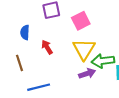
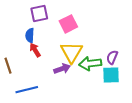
blue semicircle: (25, 32) -> (30, 35), moved
purple arrow: (87, 73) -> (62, 69), moved

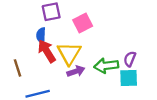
red arrow: (35, 50) -> (47, 51), size x1.5
yellow triangle: (71, 52) -> (69, 53), moved

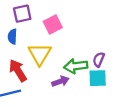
red arrow: (47, 51) -> (18, 70), moved
purple arrow: (76, 71) -> (60, 81), moved

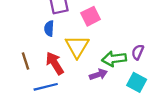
cyan square: (98, 78) -> (137, 82), moved, turned 30

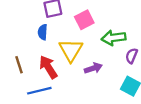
green arrow: (114, 59) -> (114, 38), moved
purple arrow: (98, 74) -> (93, 68), moved

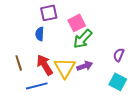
green arrow: (114, 38) -> (83, 39), moved, turned -40
yellow triangle: (71, 50) -> (65, 68), moved

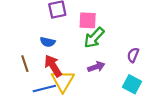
pink square: (77, 23) -> (88, 20), turned 30
blue semicircle: (40, 34) -> (48, 42), moved, turned -80
yellow triangle: (65, 68) -> (63, 81), moved

